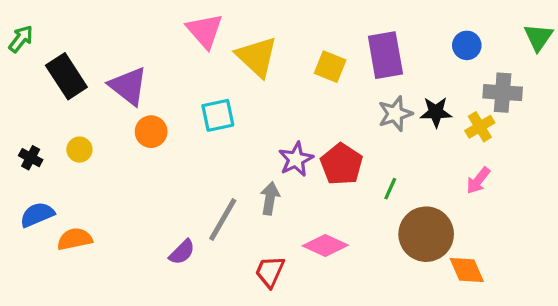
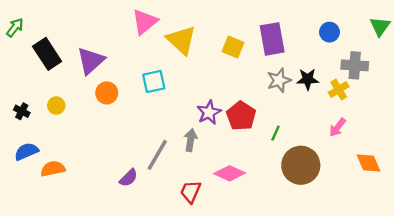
pink triangle: (205, 31) -> (145, 22), turned 32
purple triangle: (128, 86) -> (91, 61), turned 40
orange diamond: (467, 270) -> (369, 163), moved

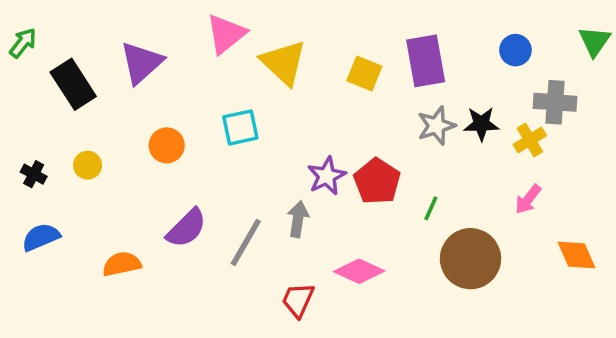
purple triangle: (91, 61) -> (142, 63), moved
orange semicircle: (53, 169) -> (122, 264), moved
purple semicircle: (129, 178) -> (186, 228), moved, size x1.4

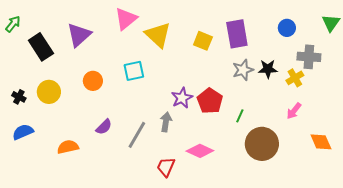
yellow circle: (88, 165) -> (49, 92), size x1.5
purple semicircle: (186, 228) -> (104, 127), size x0.7

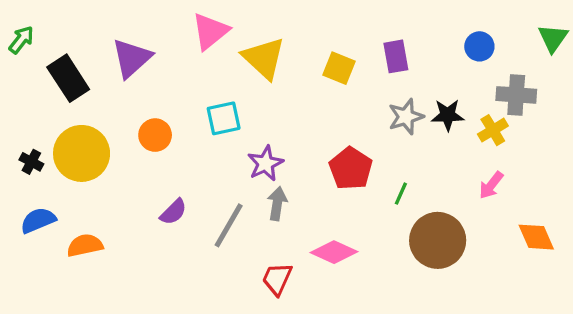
purple rectangle: (237, 34) -> (396, 56), size x0.7
yellow circle: (49, 92) -> (82, 153), size x1.4
purple star: (182, 98) -> (265, 163), moved
orange semicircle: (68, 147) -> (85, 245), moved

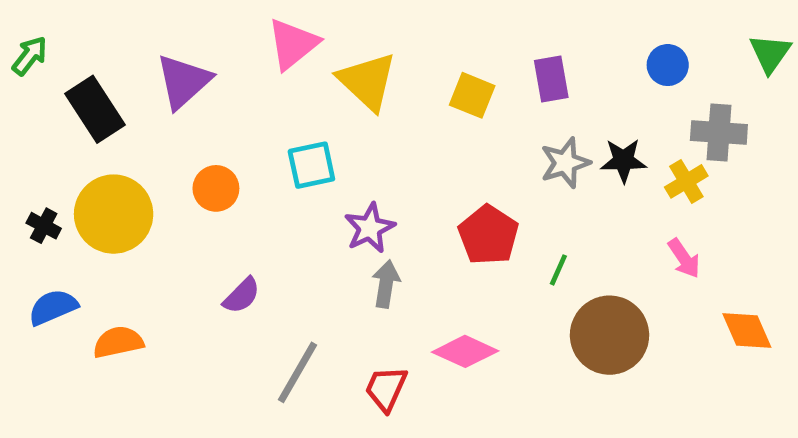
pink arrow: (491, 185) -> (684, 258), turned -72
gray line: (229, 225) -> (297, 372), moved

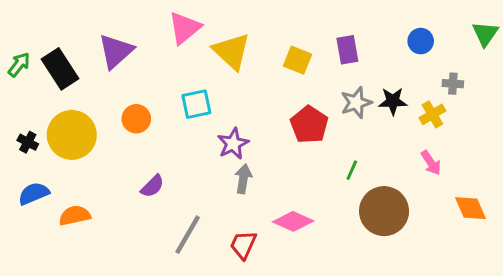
green arrow: (30, 56) -> (19, 65), moved
gray cross: (719, 133) -> (453, 84), size x0.6
red pentagon: (488, 235) -> (309, 125), moved

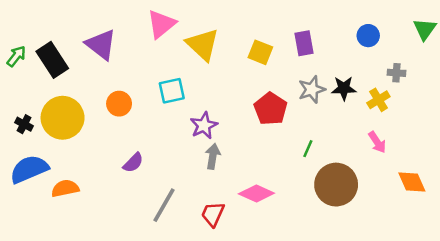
purple triangle: (116, 51) -> (101, 45), turned -40
blue semicircle: (34, 194) -> (29, 169), size x1.4

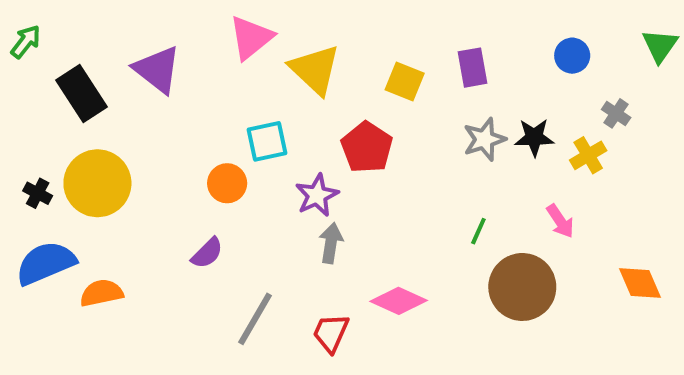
green arrow: (16, 56) -> (26, 42), moved
gray cross: (396, 73) -> (616, 113), turned 30
orange circle: (119, 104) -> (227, 183), moved
red pentagon: (271, 109) -> (367, 147), moved
pink arrow: (377, 142) -> (560, 221), moved

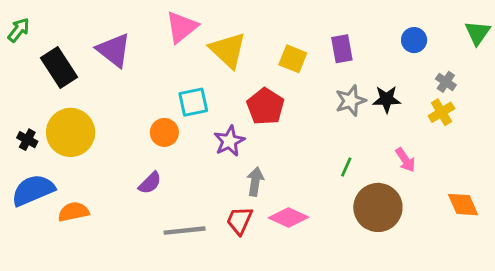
yellow cross: (588, 155) -> (441, 112), moved
gray arrow: (331, 243) -> (255, 181), moved
gray line: (255, 319) -> (185, 231), turned 54
red trapezoid: (331, 333) -> (239, 220), moved

